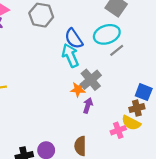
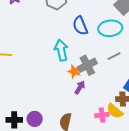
gray line: (117, 50) -> (114, 56), moved
cyan arrow: (70, 55) -> (61, 50), moved

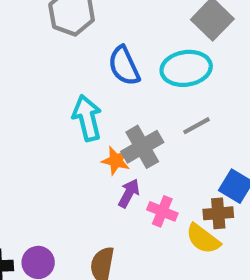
pink cross: (102, 115) -> (162, 211), moved, turned 32

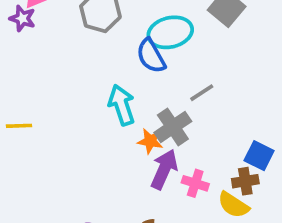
cyan ellipse: (186, 68) -> (170, 32), moved
gray line: (197, 126) -> (202, 93), moved
purple arrow: (129, 193) -> (164, 169), size x1.5

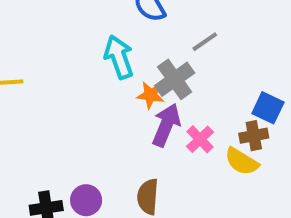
pink cross: (195, 183) -> (200, 139), turned 30

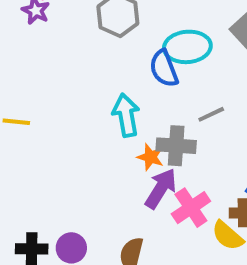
gray cross: (175, 79) -> (176, 146), turned 30
pink cross: (200, 139) -> (191, 208), size x1.4

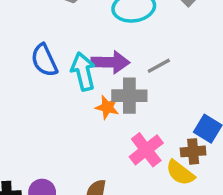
blue semicircle: (164, 68) -> (44, 60), moved
purple arrow: (161, 188) -> (110, 62), moved, turned 63

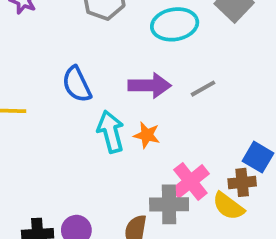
cyan arrow: (83, 72) -> (111, 132), moved
gray cross: (129, 96) -> (169, 204), moved

